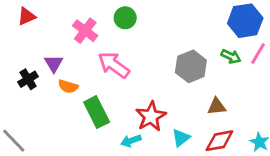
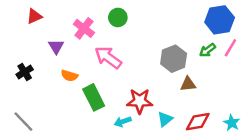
green arrow: (231, 56) -> (207, 50), turned 119
purple triangle: (54, 64) -> (56, 47), moved
black cross: (28, 79) -> (25, 72), moved
brown triangle: (217, 106) -> (188, 84), moved
red star: (151, 116) -> (140, 101), turned 30

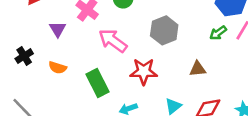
gray hexagon: (174, 59) -> (164, 30), moved
orange semicircle: (69, 76) -> (58, 68), moved
red star: (140, 101) -> (144, 71), moved

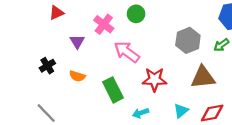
gray hexagon: (164, 30) -> (188, 40), moved
brown triangle: (198, 69) -> (203, 77), size x1.6

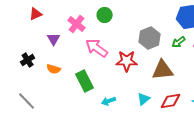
red star: (154, 80) -> (127, 61), moved

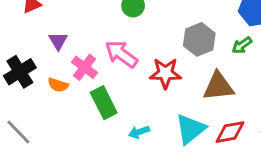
pink cross: (77, 24) -> (85, 67), moved
black cross: (28, 60) -> (20, 72), size x1.5
cyan triangle: (144, 99) -> (190, 129), size x1.6

